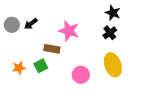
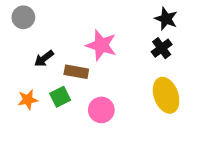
black arrow: (31, 24) -> (44, 58), moved
gray circle: (12, 25) -> (23, 17), moved
pink circle: (81, 75) -> (101, 110), moved

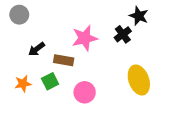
pink star: (101, 45) -> (85, 38), turned -30
black cross: (162, 48) -> (123, 34), moved

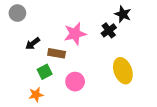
orange star: (23, 84) -> (36, 95), moved

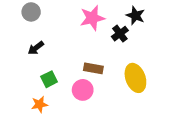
gray circle: (17, 13) -> (31, 12), moved
pink star: (75, 34) -> (92, 18), moved
brown rectangle: (57, 53) -> (93, 68), moved

